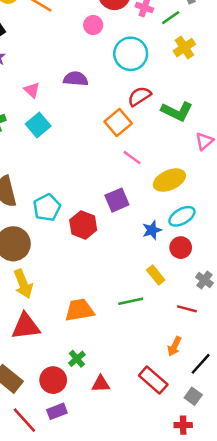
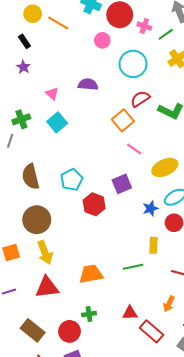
cyan pentagon: (47, 208) -> (72, 180), moved
yellow rectangle: (156, 275) -> (154, 245), turned 42
green cross: (77, 359) -> (89, 314), turned 32
red triangle: (101, 384) -> (130, 313), moved

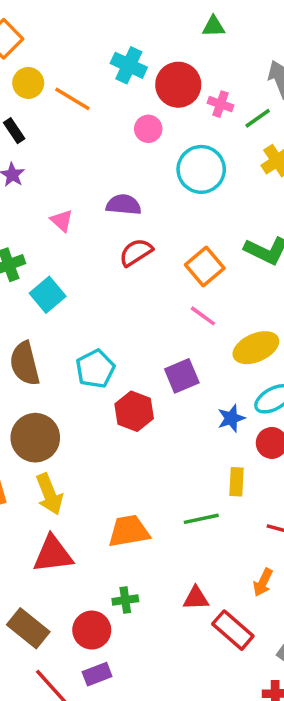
red semicircle: (140, 99) -> (136, 252), moved
orange square: (123, 120) -> (205, 266), moved
cyan square: (57, 122) -> (48, 295), moved

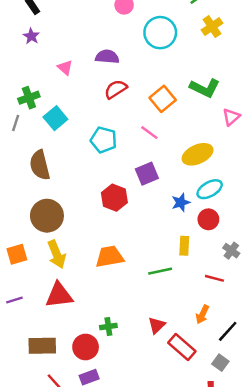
pink line: (203, 316) -> (149, 133), moved
cyan pentagon: (95, 369) -> (104, 140), moved, turned -30
orange trapezoid: (129, 531) -> (110, 257), moved
red triangle: (196, 598) -> (157, 325), turned -42
brown rectangle: (28, 628) -> (42, 346), turned -40

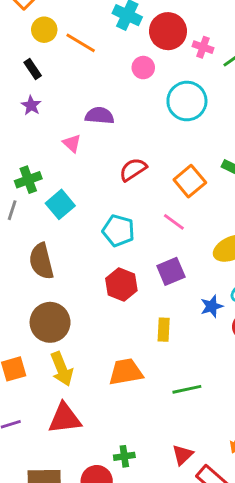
purple semicircle: (107, 57) -> (100, 116), moved
red hexagon: (114, 198) -> (121, 284), moved
yellow rectangle: (184, 246) -> (164, 330), moved

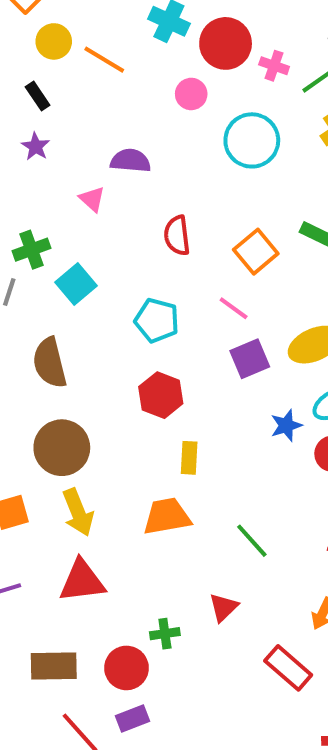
red semicircle: (133, 169) -> (177, 235), turned -64
purple square: (171, 271) -> (250, 359), moved
yellow rectangle: (164, 330) -> (189, 458), moved
green line: (187, 389) -> (252, 541), turned 60
red triangle: (183, 455) -> (224, 607), moved

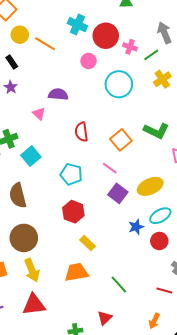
purple square: (250, 359) -> (118, 193), turned -30
yellow rectangle: (189, 458) -> (88, 243), turned -49

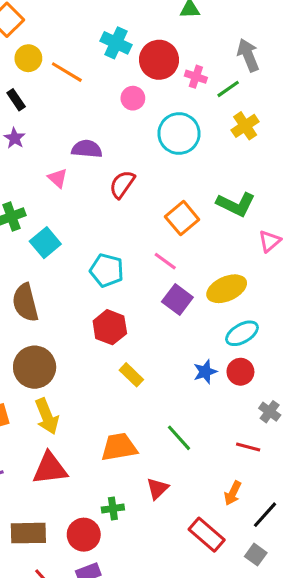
red semicircle: (81, 132) -> (122, 184), moved, turned 42
blue star: (136, 227) -> (205, 372), moved
orange trapezoid: (76, 272) -> (119, 447), moved

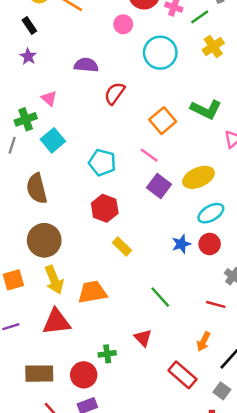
pink triangle: (58, 178) -> (49, 98), moved
orange trapezoid: (119, 447) -> (92, 292), moved
red triangle: (157, 489) -> (143, 338), turned -30

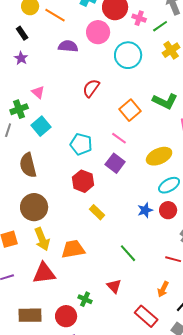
pink circle: (123, 24) -> (98, 32), size x1.5
purple semicircle: (86, 65) -> (68, 46), moved
purple square: (159, 186) -> (115, 163), moved
green cross: (107, 354) -> (85, 299), turned 32

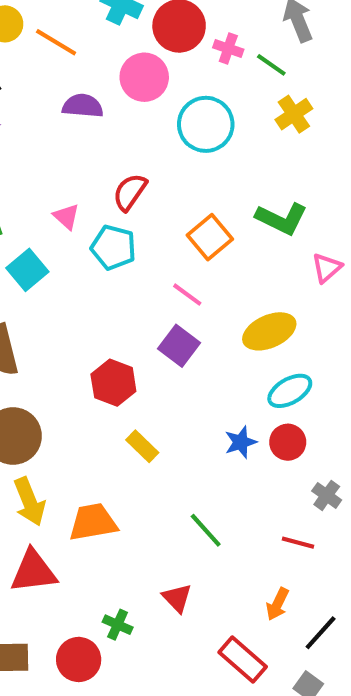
green line: (160, 26) -> (271, 65), turned 70
pink triangle: (38, 92) -> (66, 217), moved
cyan pentagon: (81, 144) -> (113, 247), moved

